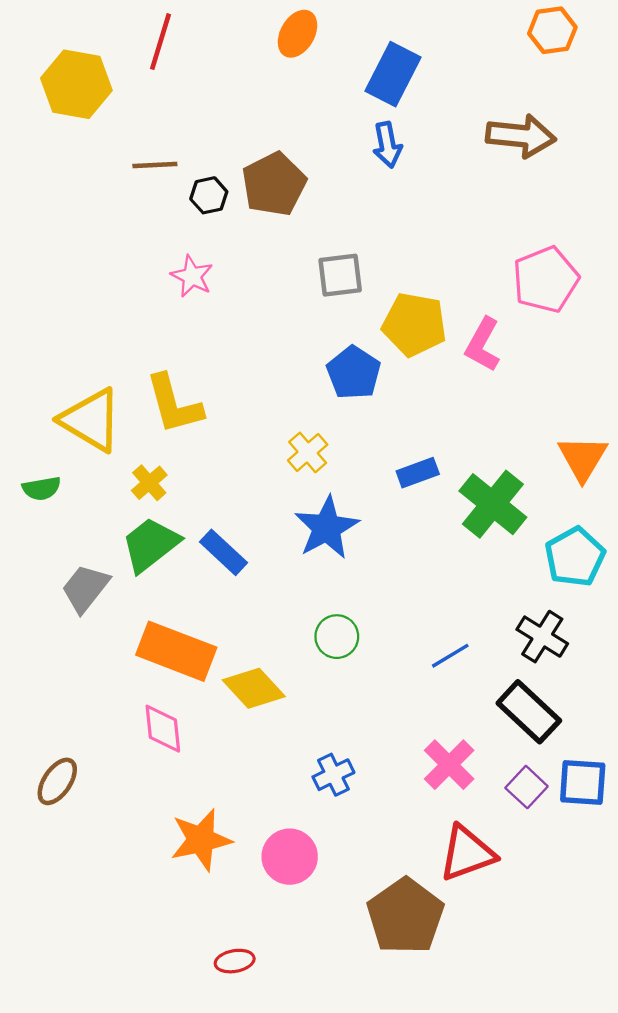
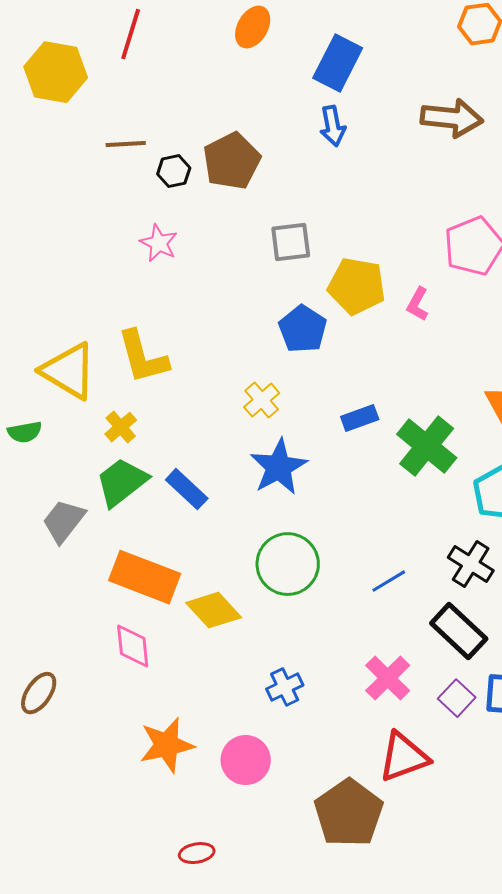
pink L-shape: (483, 345) -> (418, 304), size x0.7
green circle: (337, 637) -> (288, 564), size x1.6

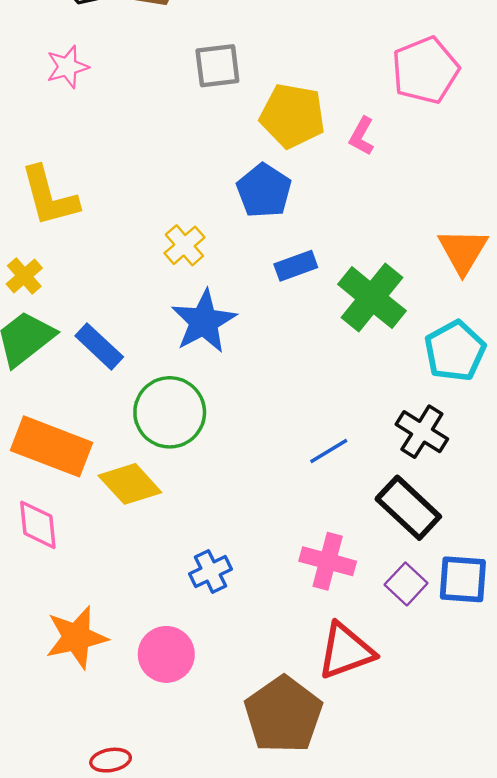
pink star: (159, 243) -> (67, 67), turned 30
blue pentagon: (303, 329) -> (264, 191), moved
green circle: (288, 564) -> (170, 412), moved
pink cross: (388, 678) -> (328, 561), turned -30

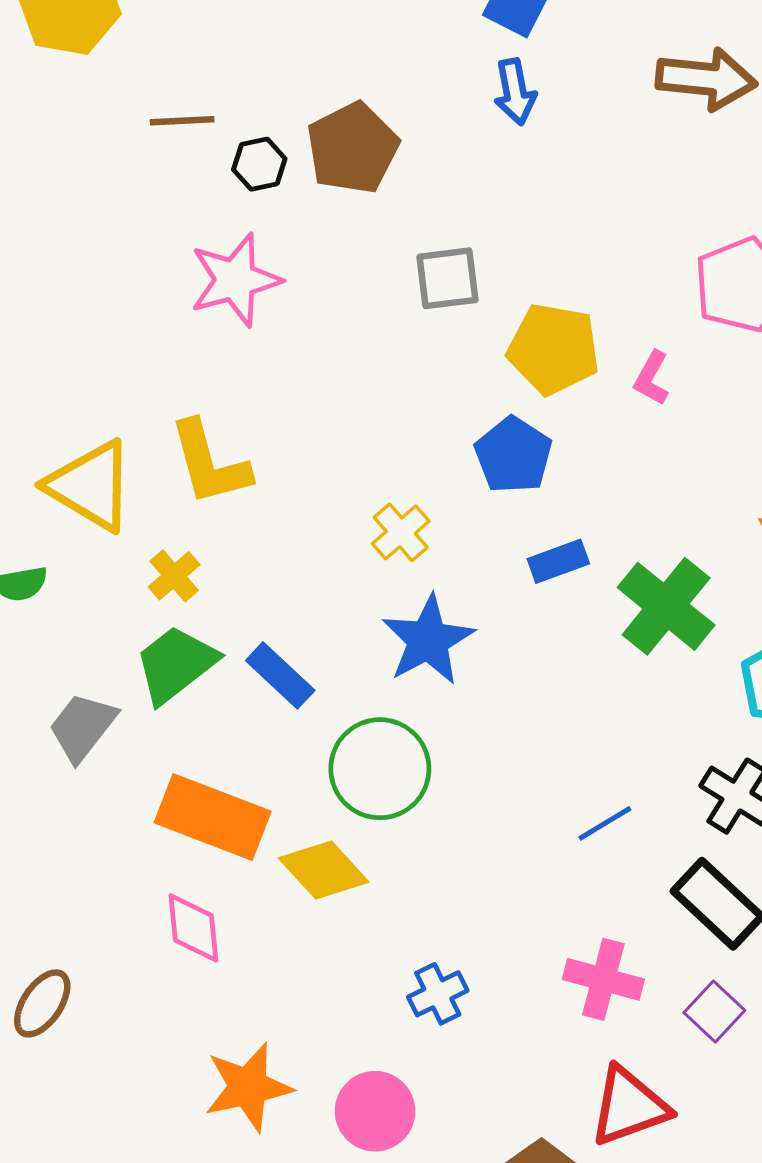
pink star: (67, 67) -> (235, 280), size x1.5

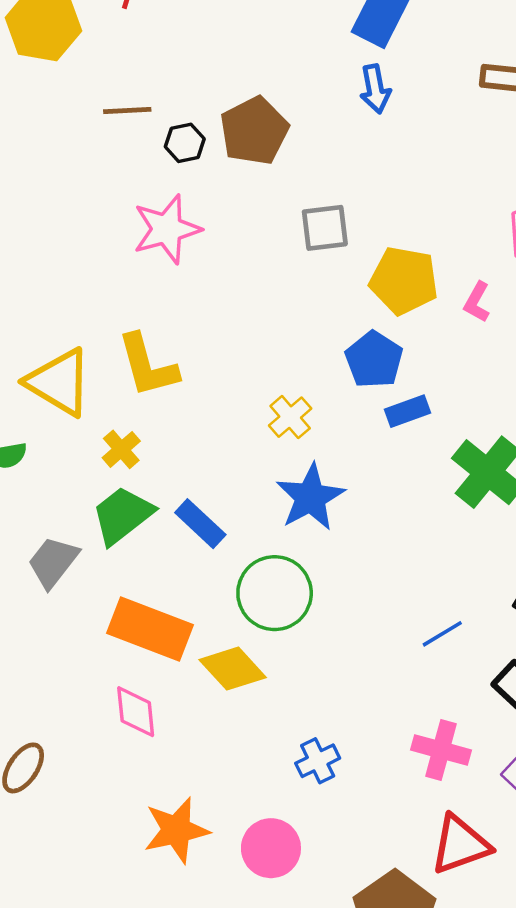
blue rectangle: (558, 561) -> (407, 411), moved

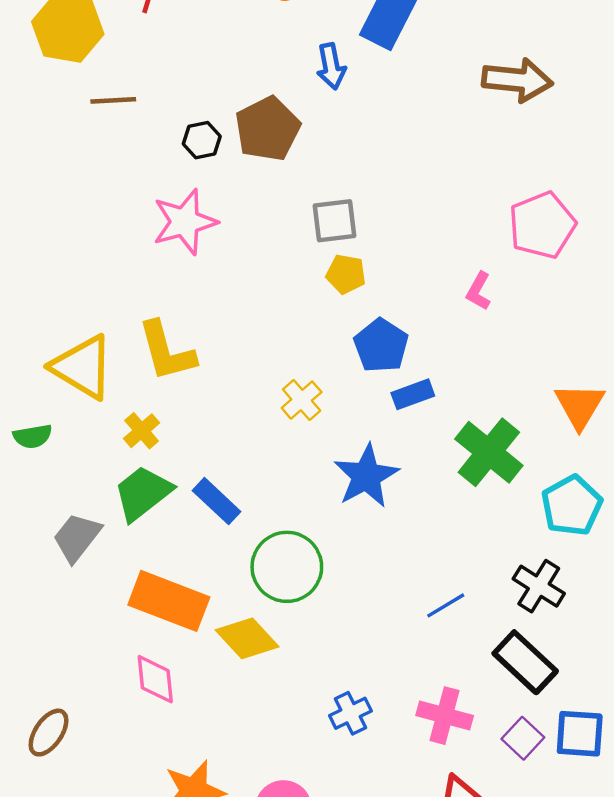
blue arrow: (375, 89) -> (331, 66), moved
brown line: (127, 111) -> (113, 100), moved
yellow pentagon: (404, 281) -> (346, 274), moved, size x0.6
blue star: (310, 497) -> (366, 476), moved
blue cross: (318, 761) -> (350, 713), moved

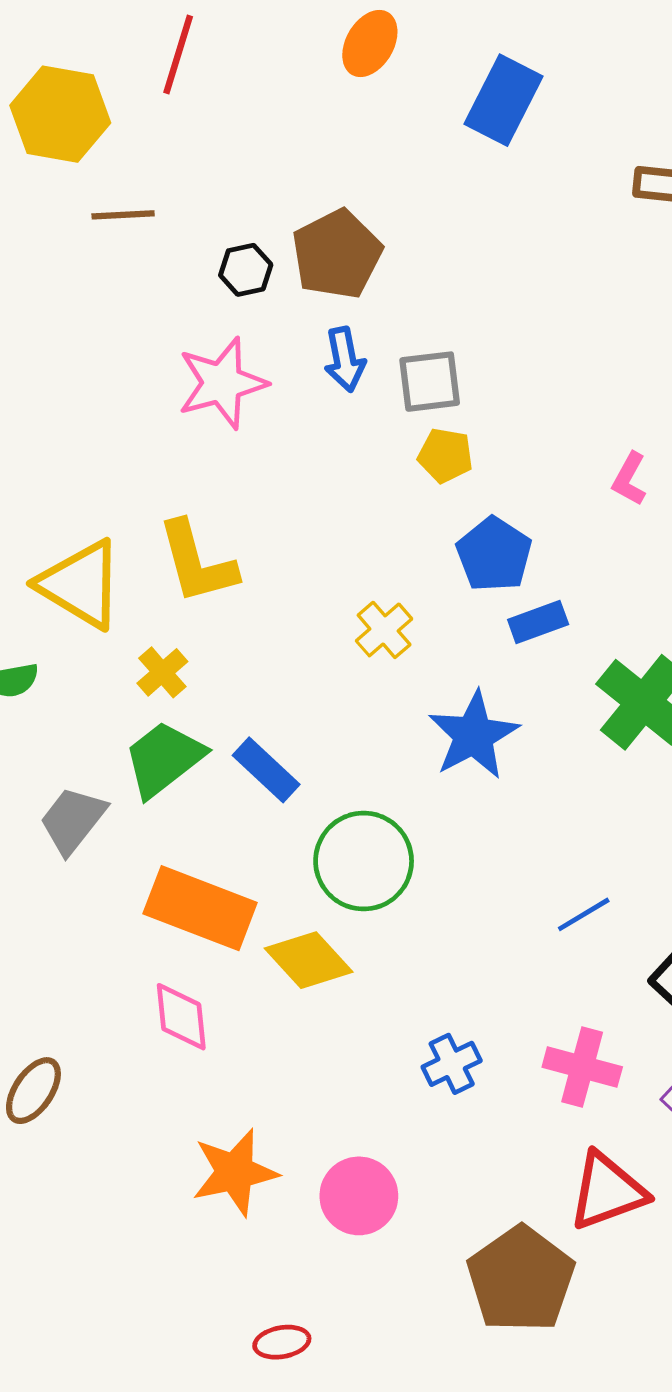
blue arrow: (331, 66) -> (345, 360), moved

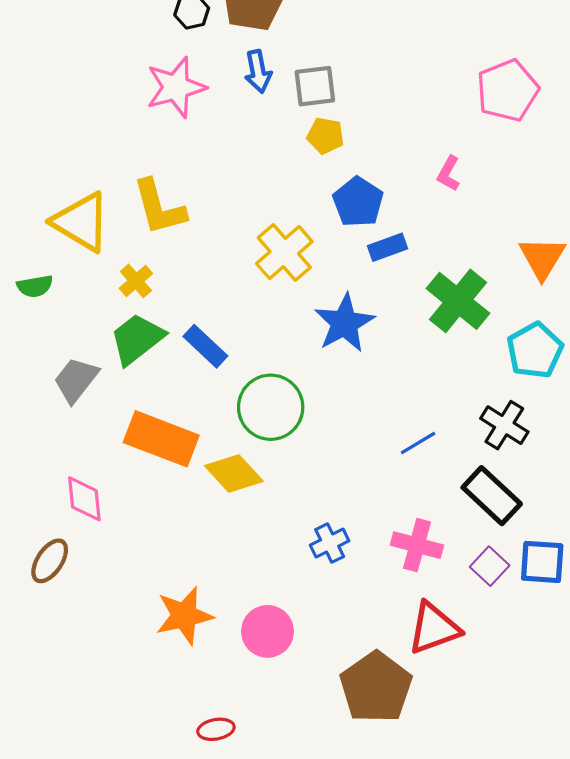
pink L-shape: (629, 479) -> (449, 174), moved
yellow cross: (384, 630) -> (284, 253), size x1.5
pink diamond: (181, 1017) -> (84, 499), moved

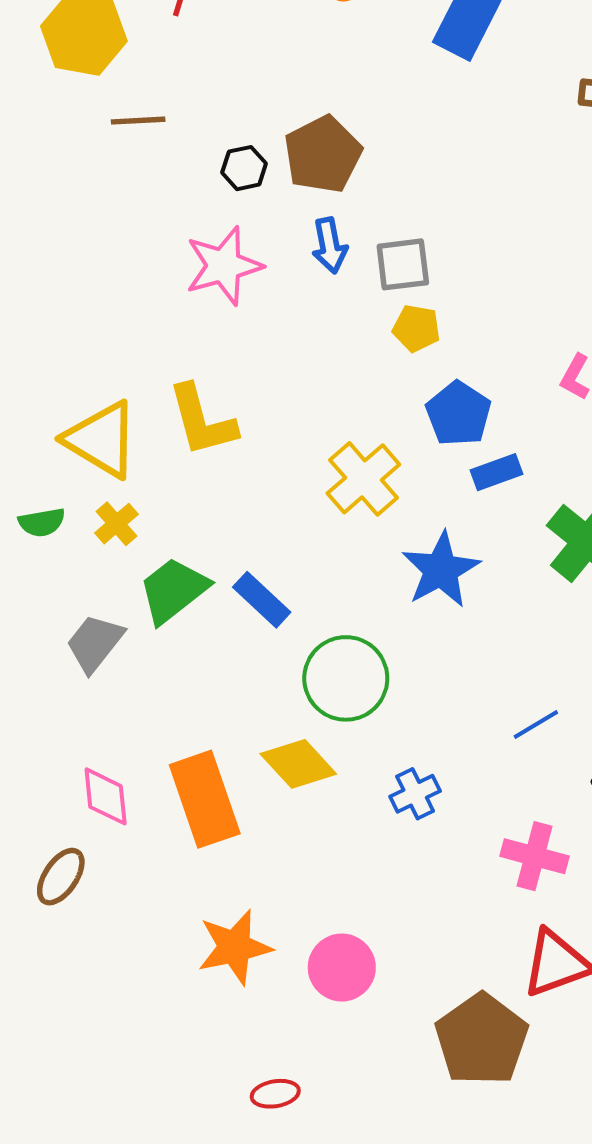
yellow cross: (136, 281) -> (116, 524), moved
orange rectangle: (161, 439) -> (205, 799), moved, turned 50
blue cross: (330, 543) -> (415, 794), moved

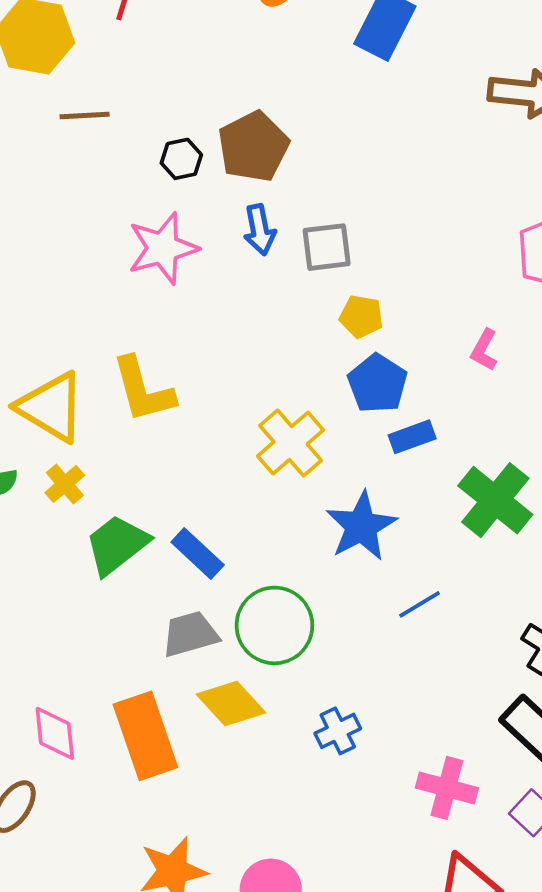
yellow pentagon: (416, 328) -> (361, 316), moved
gray trapezoid: (95, 643) -> (190, 634), moved, turned 36
blue line: (536, 725) -> (420, 604), moved

